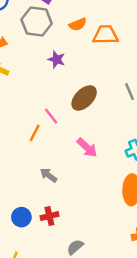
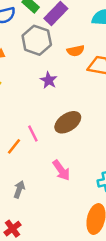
gray arrow: (49, 175) -> (19, 189), turned 63
red cross: (49, 216) -> (13, 229), turned -35

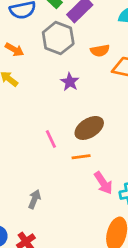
orange line: (14, 146) -> (81, 157), moved, turned 42
pink arrow: (61, 170) -> (103, 183), moved

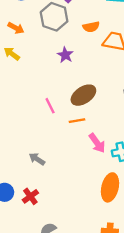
gray arrow: (34, 199) -> (37, 159), turned -77

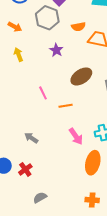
yellow arrow: (12, 54) -> (18, 55), moved, turned 32
brown ellipse: (83, 95) -> (81, 76), moved
pink arrow: (97, 143) -> (76, 136), moved

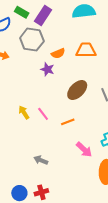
orange semicircle: (78, 27) -> (58, 53), moved
yellow arrow: (18, 55) -> (24, 112), moved
red cross: (25, 169) -> (41, 192), turned 32

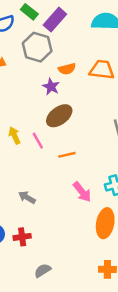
brown ellipse: (77, 90) -> (59, 116), moved

